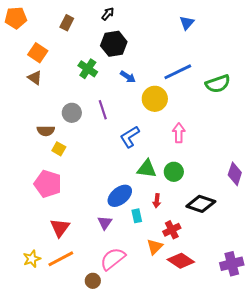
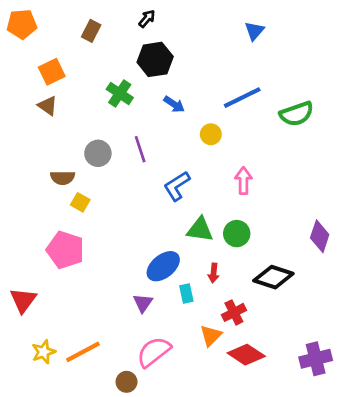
orange square: (38, 53) -> (52, 72), turned 30
yellow circle: (155, 99) -> (211, 134), size x0.6
red triangle: (60, 228) -> (23, 300), moved

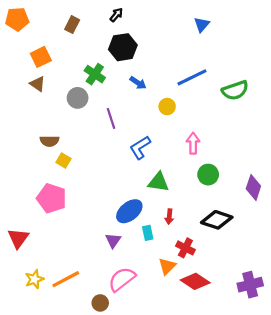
gray circle: (98, 153) -> (78, 98), moved
green circle: (237, 234) -> (208, 175), moved
red cross: (234, 312) -> (185, 248), turned -36

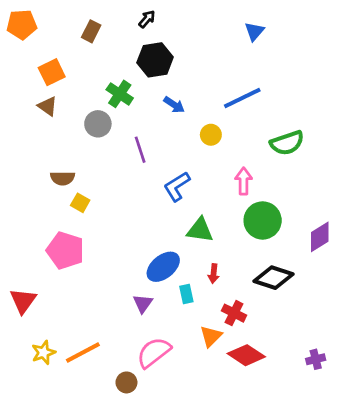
green semicircle: (235, 90) -> (287, 143), moved
green circle: (208, 175) -> (263, 220), size x1.4
purple diamond: (253, 187) -> (320, 237), turned 40
purple cross: (250, 285) -> (316, 359), size x0.6

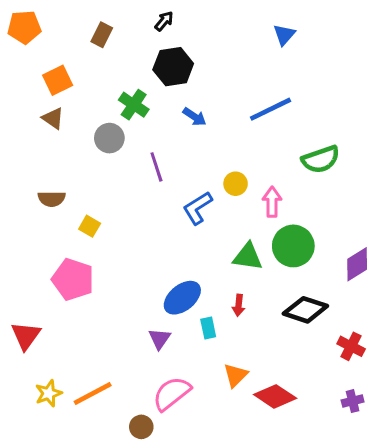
yellow circle: (211, 135) -> (236, 184), moved
brown semicircle: (63, 178) -> (52, 199), moved
green triangle: (200, 230) -> (248, 257), moved
red cross: (234, 313) -> (351, 346), moved

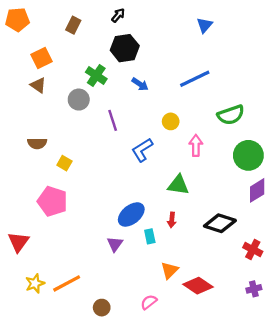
yellow circle: (236, 184) -> (171, 121), moved
green circle: (293, 246) -> (248, 155), moved
pink semicircle: (172, 393) -> (149, 302), moved, size x0.6

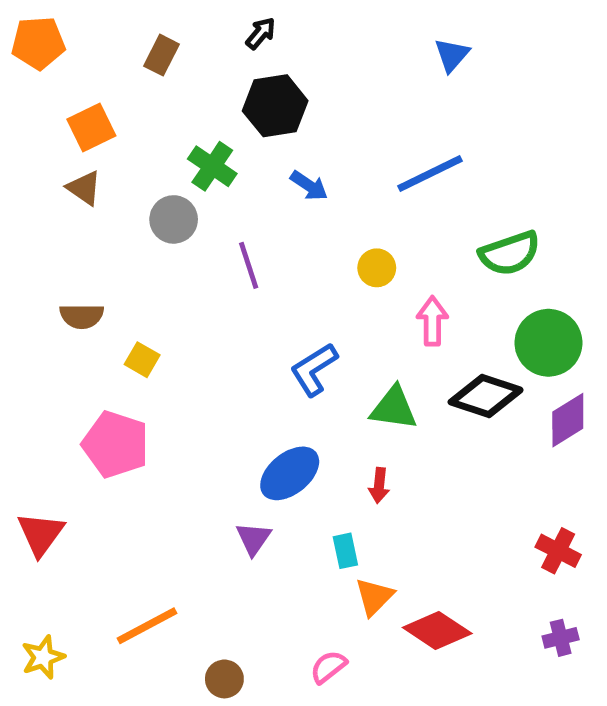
blue L-shape: (142, 150) -> (314, 369), moved
black diamond: (220, 223) -> (486, 396), moved
cyan rectangle: (150, 236) -> (345, 551), moved
yellow star: (35, 283) -> (43, 657), moved

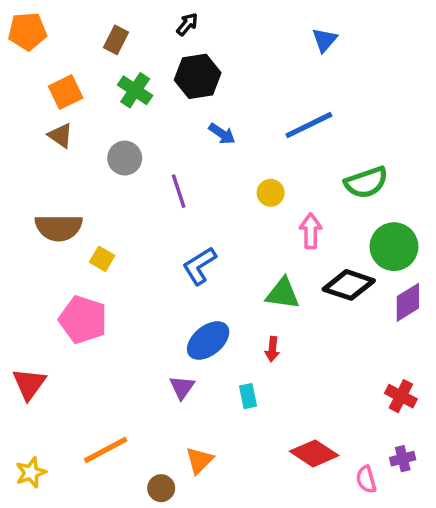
green cross: (212, 166) -> (135, 90), moved
brown semicircle: (82, 316) -> (59, 228), size x1.5
blue L-shape: (314, 369) -> (199, 266), moved
orange triangle: (374, 597) -> (199, 460), moved
pink semicircle: (328, 667) -> (366, 479), moved, turned -68

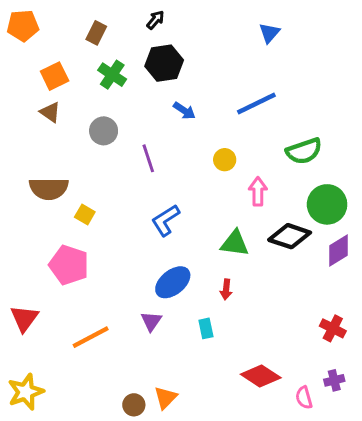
orange line: (106, 450) -> (91, 337), moved
orange triangle: (199, 460) -> (166, 398), moved
yellow star: (31, 473) -> (26, 392), size x1.4

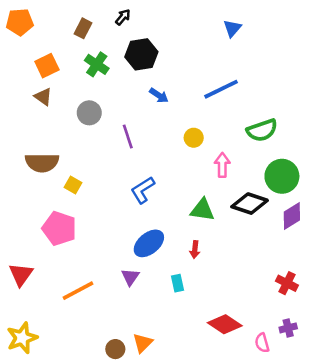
black arrow: (155, 20) -> (123, 17), moved

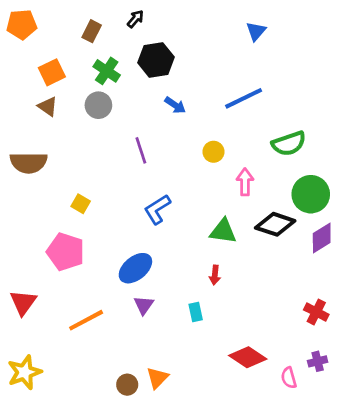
gray circle: (89, 113) -> (98, 105), moved
brown semicircle: (42, 163) -> (29, 163), moved
blue ellipse: (149, 243) -> (135, 268), moved

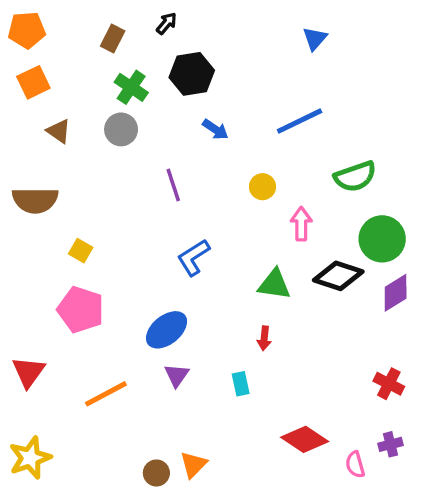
orange square: (52, 72) -> (33, 82), moved
yellow square: (81, 204) -> (81, 251), moved

